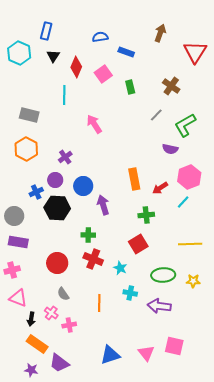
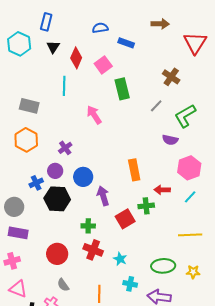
brown arrow: (160, 33) -> (160, 24), turned 72
green rectangle: (130, 87) -> (122, 89), moved, size x1.5
red arrow: (160, 188) -> (162, 190), moved, turned 35
cyan line: (183, 202) -> (190, 197), moved
red square: (138, 244) -> (125, 219), moved

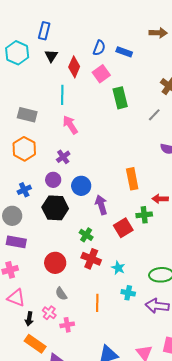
blue semicircle: (100, 28) -> (99, 48), moved, turned 119
pink arrow: (94, 115) -> (70, 125), moved
blue cross: (36, 183) -> (24, 190), moved
green cross: (88, 226) -> (86, 235), turned 32

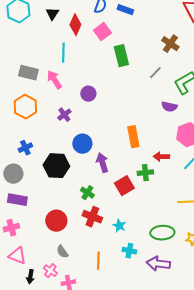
pink arrow: (70, 125) -> (54, 80), moved
purple circle: (53, 180) -> (88, 94), moved

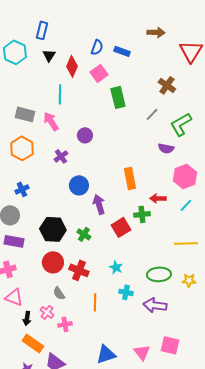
black hexagon: (56, 166) -> (53, 229), moved
red cross: (92, 217) -> (79, 270), moved

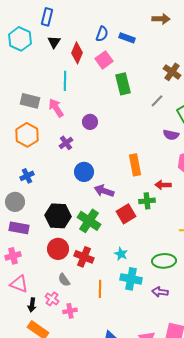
purple arrow: (99, 204) -> (104, 191), turned -54
green cross: (84, 234) -> (89, 221), size x1.6
cyan cross: (126, 292) -> (131, 279), size x1.5
purple arrow: (155, 305) -> (160, 292), size x0.7

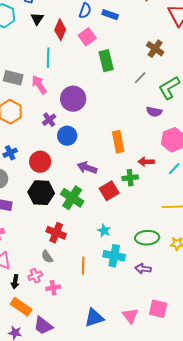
purple circle: (90, 122) -> (73, 99), size x1.6
blue circle: (84, 172) -> (67, 136), moved
red circle: (58, 249) -> (40, 162), moved
red cross: (84, 257) -> (56, 233), moved
pink cross: (52, 299) -> (35, 276), turned 32

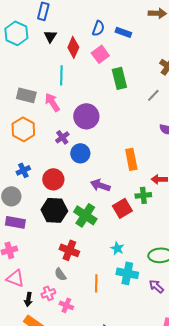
purple arrow: (143, 269) -> (156, 286), turned 35
pink cross: (53, 288) -> (66, 305), turned 32

